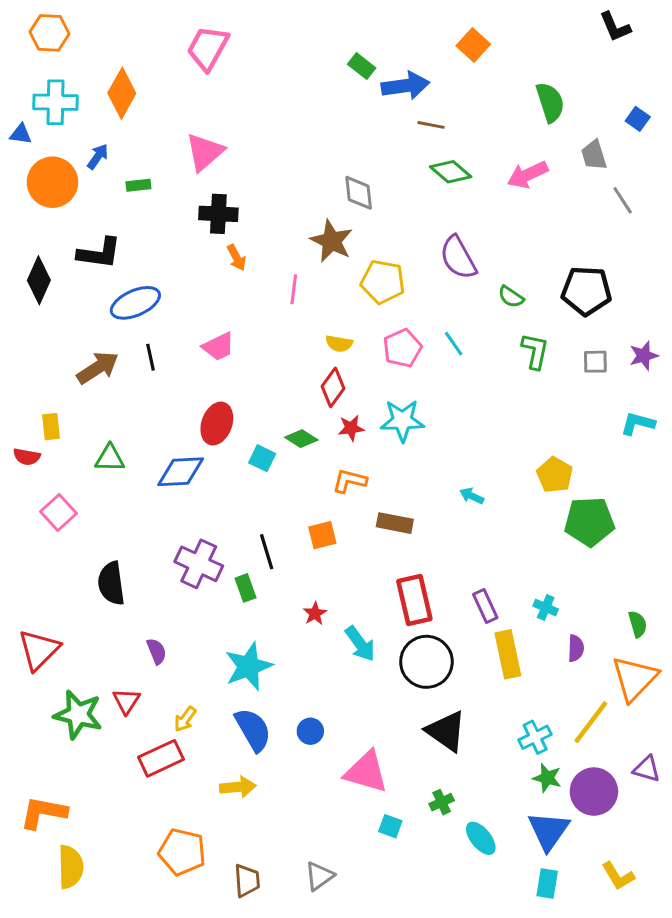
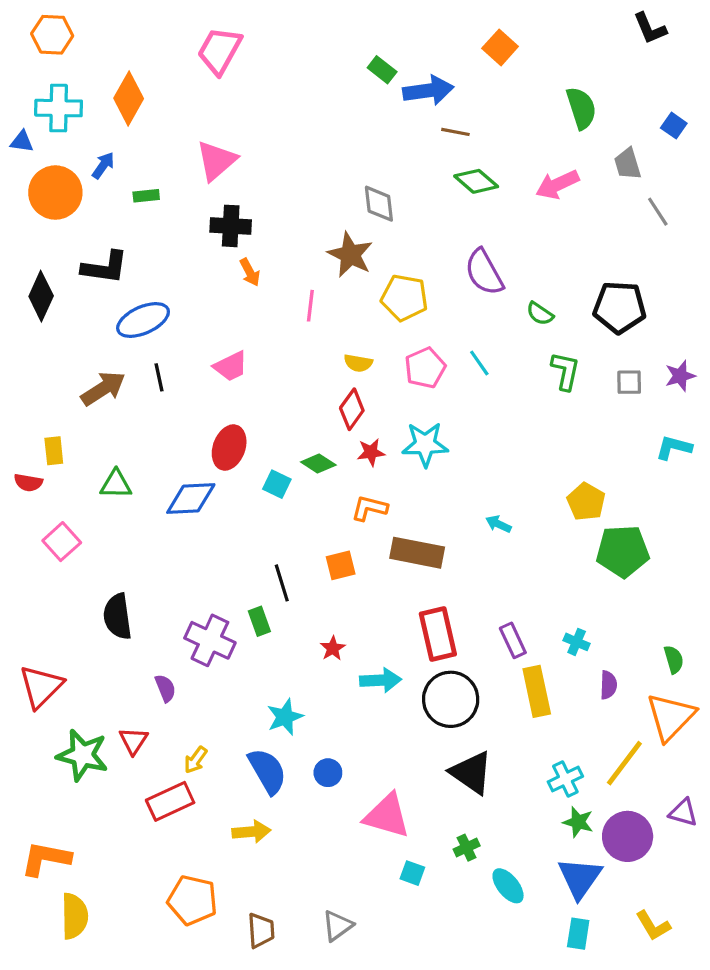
brown rectangle: (395, 523) -> (417, 553), size x1.4
purple cross: (199, 564) -> (210, 640), moved
cyan arrow: (360, 644) -> (381, 680), turned -57
cyan star: (249, 666) -> (285, 717), moved, size x0.7

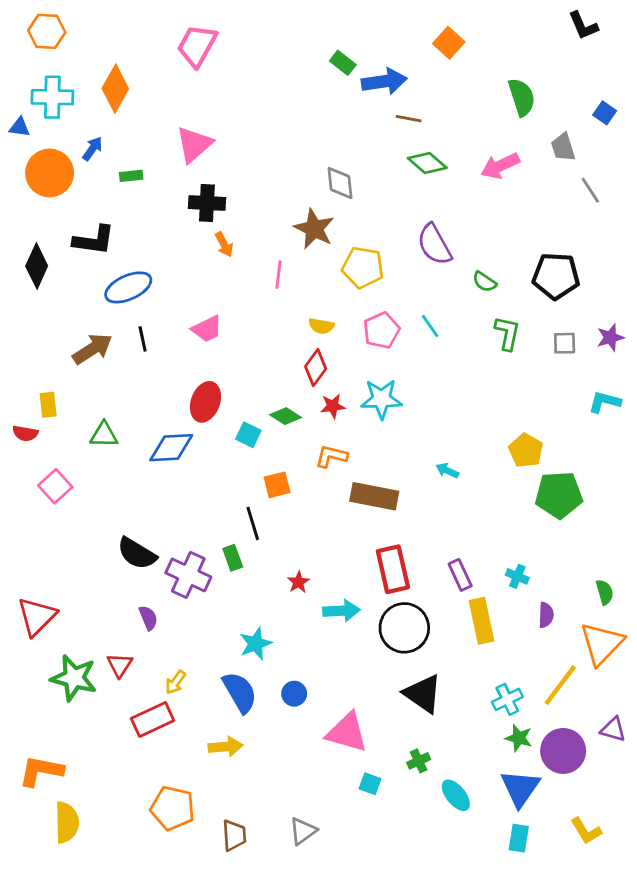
orange square: (341, 565) -> (277, 485), moved
black semicircle: (118, 616) -> (137, 553), moved, turned -51

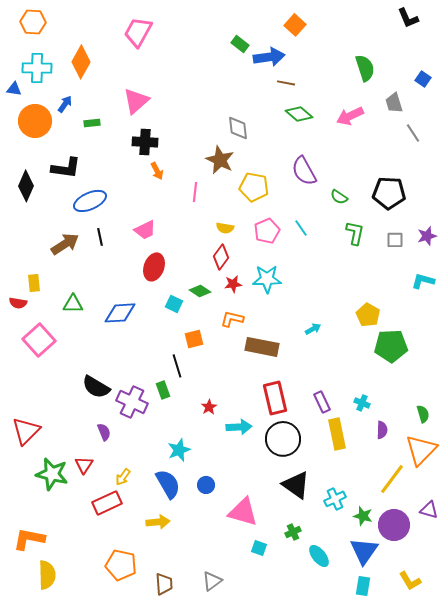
orange square: (449, 43) -> (295, 25), moved
red ellipse: (205, 402) -> (154, 267), moved
cyan arrow: (447, 471) -> (313, 329), turned 126
pink square: (55, 486) -> (39, 340), size x1.4
cyan cross: (507, 699) -> (335, 499), moved

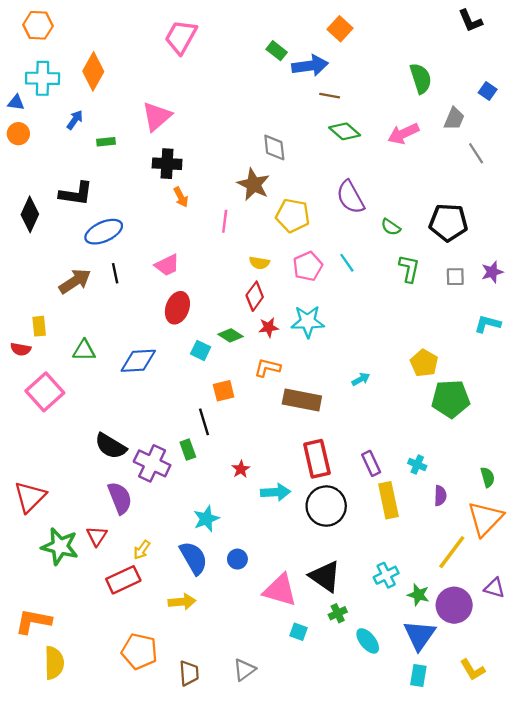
pink trapezoid: (138, 32) -> (181, 37), moved
gray trapezoid: (394, 103) -> (454, 119), turned -140
orange circle: (35, 121) -> (18, 134), moved, size x0.6
purple semicircle: (104, 432) -> (120, 498), size x1.6
black triangle: (296, 485) -> (325, 576), moved

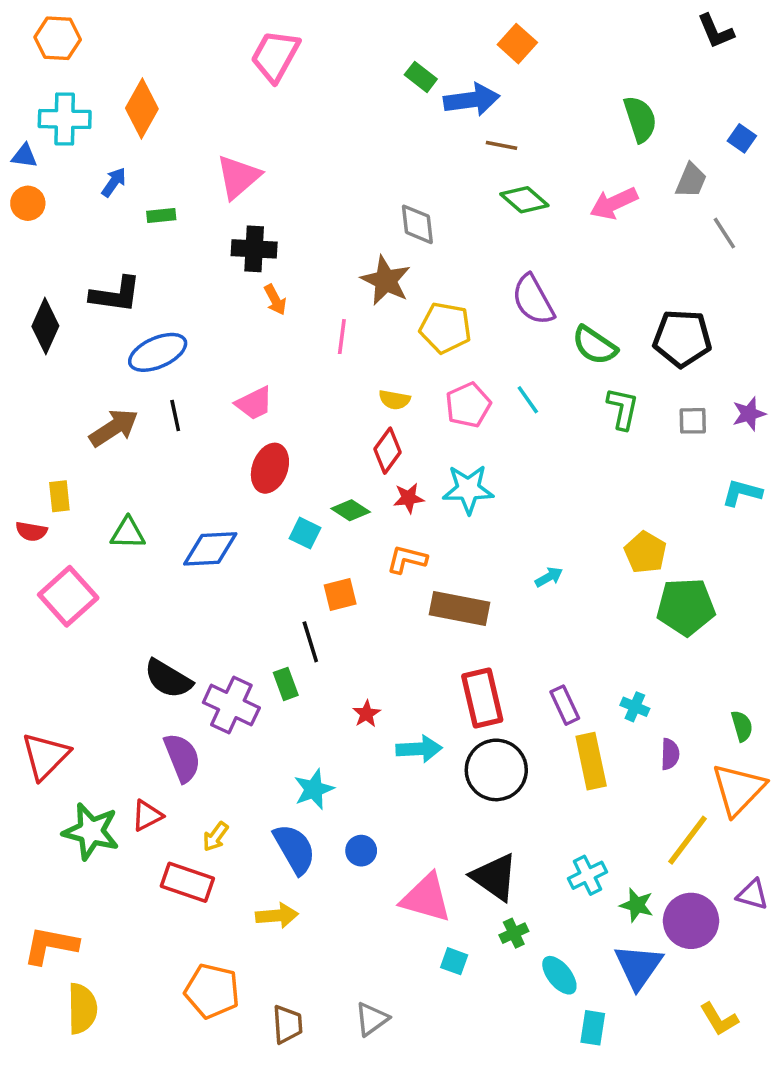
green semicircle: (391, 227) -> (595, 345), size x1.5
red triangle: (97, 536) -> (147, 816), turned 30
red rectangle: (123, 580) -> (187, 882), turned 44
cyan rectangle: (418, 675) -> (593, 1028), moved

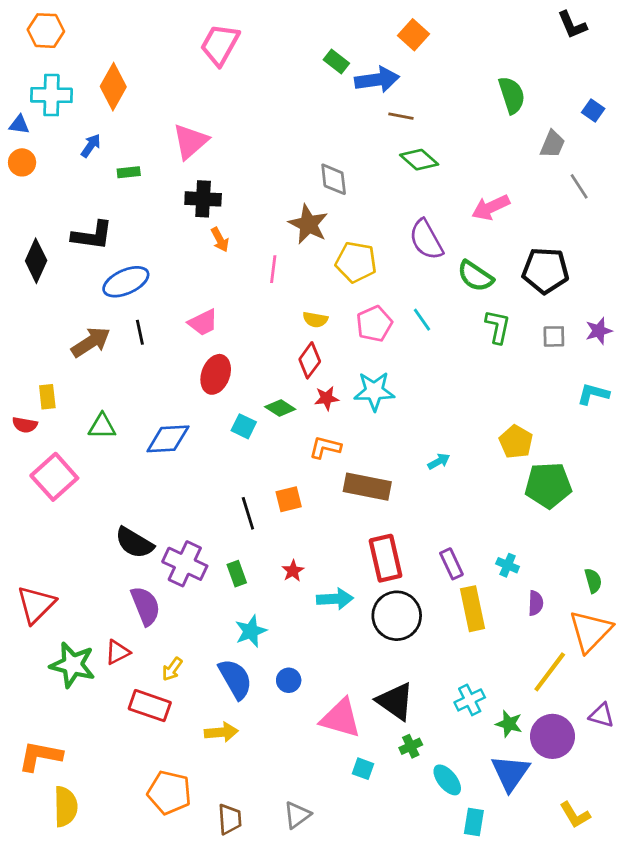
pink arrow: (614, 203) -> (491, 207), moved
orange square: (340, 594) -> (289, 499), moved
green rectangle: (286, 684) -> (237, 574), moved

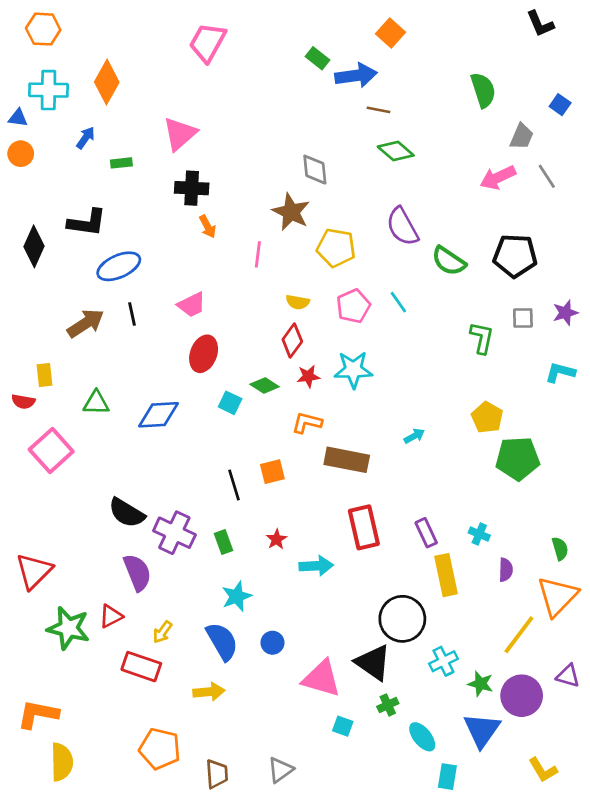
pink arrow: (491, 207) -> (498, 178), moved
green L-shape: (498, 327) -> (482, 338), moved
black circle: (397, 616) -> (402, 619), moved

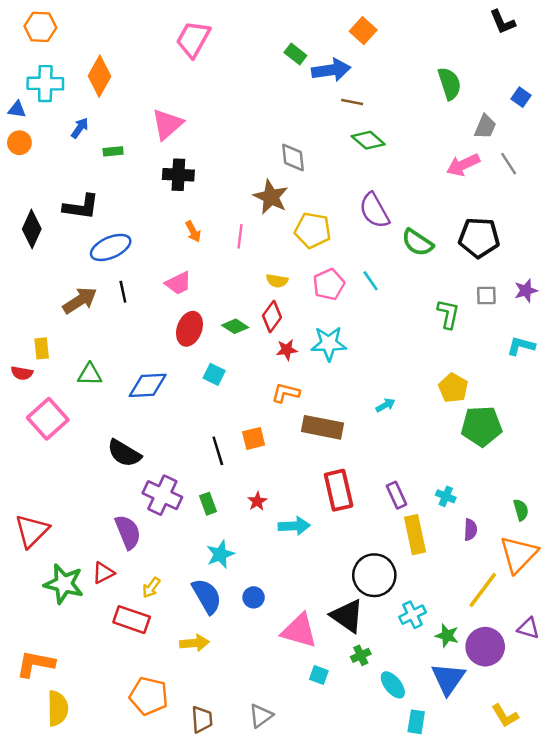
orange arrow: (208, 227) -> (193, 231), moved
green diamond: (265, 386) -> (235, 326), moved
black semicircle: (127, 513) -> (124, 453), moved

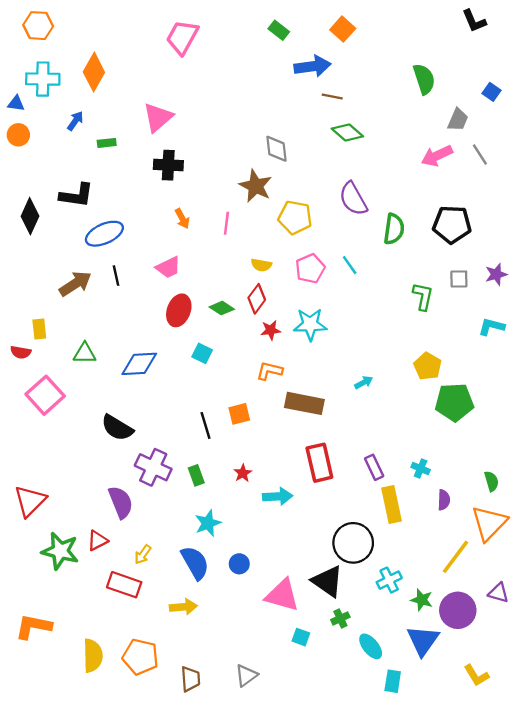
green rectangle: (295, 54) -> (279, 30), moved
green semicircle: (417, 243) -> (394, 229), turned -116
yellow semicircle: (58, 708) -> (93, 656), moved

